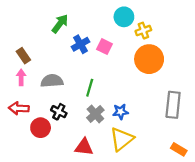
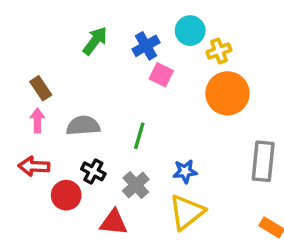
blue cross: (81, 44) -> (146, 46), moved
gray cross: (95, 114) -> (136, 185), moved
red triangle: (84, 147) -> (114, 222), moved

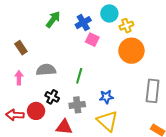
pink arrow: (37, 121) -> (19, 78), moved
red arrow: (34, 166) -> (15, 115), moved
gray cross: (136, 185) -> (77, 105), turned 35
yellow triangle: (187, 212) -> (107, 121), turned -40

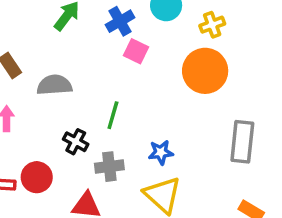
yellow cross: (126, 26) -> (212, 25), moved
gray semicircle: (46, 70) -> (54, 85), moved
black cross: (52, 97) -> (76, 142), moved

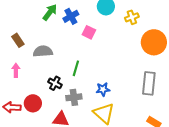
blue cross: (120, 21) -> (71, 16), moved
orange circle: (205, 71) -> (154, 42), moved

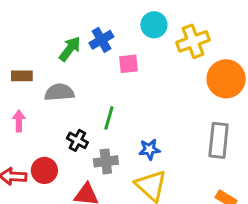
green arrow: (50, 12) -> (70, 49), moved
yellow cross: (132, 17) -> (193, 41), size x1.5
pink square: (89, 32) -> (128, 64), turned -32
brown rectangle: (18, 40) -> (22, 76), turned -56

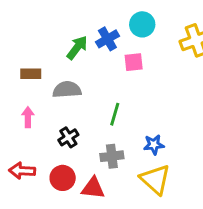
cyan circle: (154, 25) -> (142, 24), moved
black cross: (77, 140) -> (68, 137), moved, turned 30
red circle: (44, 170) -> (63, 178), moved

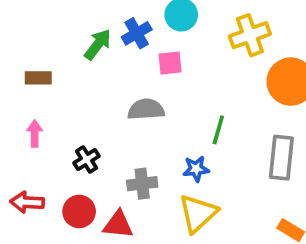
gray semicircle: (67, 90) -> (146, 109), moved
green line: (115, 114) -> (218, 130), moved
yellow triangle: (155, 179) -> (198, 213), turned 36

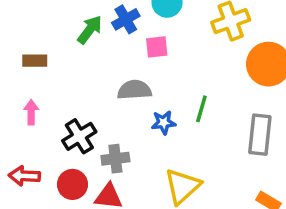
black cross: (87, 160) -> (79, 136), size x1.4
blue star: (196, 169) -> (164, 123), moved
gray cross: (142, 184) -> (115, 159), moved

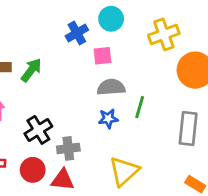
green arrow: (90, 30) -> (31, 70), moved
gray semicircle: (134, 90) -> (111, 87), moved

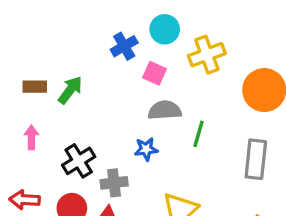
yellow cross: (164, 34) -> (207, 55), moved
pink square: (103, 56) -> (155, 73), turned 30
blue star: (108, 119) -> (146, 149), moved

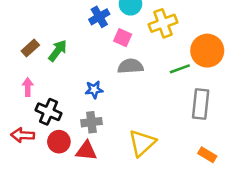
brown rectangle: (35, 87) -> (30, 48), turned -42
green line: (198, 134) -> (180, 69), moved, turned 54
blue star: (146, 149) -> (94, 90), moved
black cross: (79, 161) -> (49, 112), moved, turned -35

